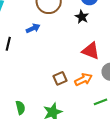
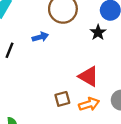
red triangle: (91, 51) -> (88, 76), moved

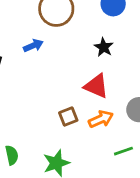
black star: (98, 32) -> (104, 47), moved

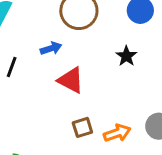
red triangle: (96, 86) -> (71, 80), moved

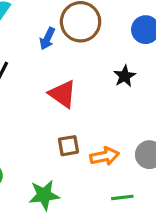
blue arrow: (51, 48) -> (47, 39), moved, turned 126

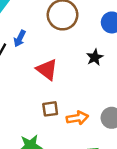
blue arrow: (47, 39) -> (20, 38), moved

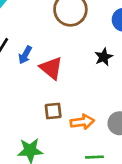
blue arrow: (20, 38) -> (25, 55), moved

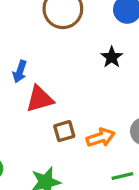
red triangle: (51, 68) -> (40, 99), moved, turned -45

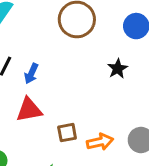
red triangle: (40, 99) -> (29, 110), moved

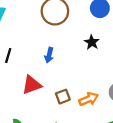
blue arrow: (31, 74) -> (49, 55), moved

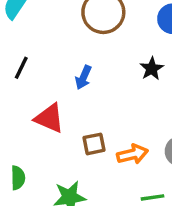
red triangle: (32, 85) -> (49, 118), turned 35

